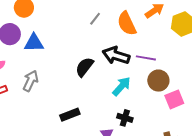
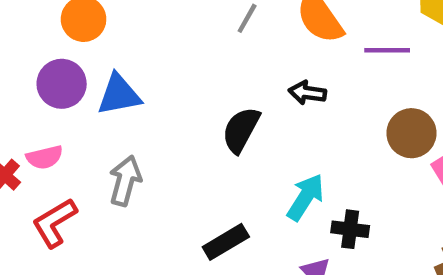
black arrow: (116, 55) -> (307, 93), size x0.6
purple line: (146, 58) -> (387, 50), moved
cyan arrow: (122, 86) -> (305, 197), moved

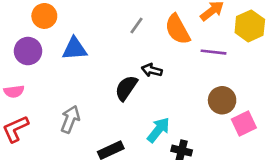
black arrow: (307, 93) -> (152, 70), moved
blue triangle: (119, 95) -> (75, 49), moved
gray arrow: (125, 181) -> (70, 119), moved

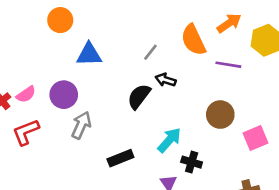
gray line: (136, 25) -> (150, 52), moved
purple circle: (28, 51) -> (64, 95), moved
pink semicircle: (14, 91) -> (26, 94), turned -30
brown circle: (222, 100) -> (220, 115), moved

